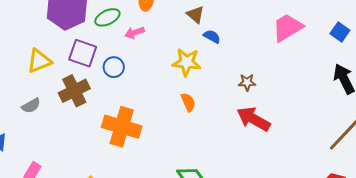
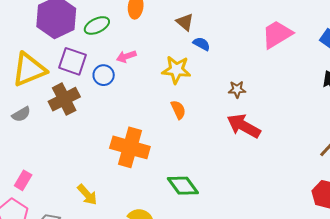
pink arrow: (134, 33) -> (126, 56), moved
yellow triangle: (39, 61) -> (29, 70), size x1.4
orange cross: (122, 127) -> (130, 147), moved

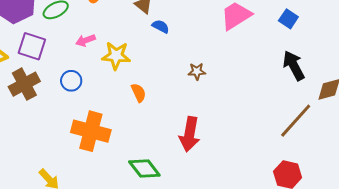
yellow star: (176, 70) -> (116, 56), moved
blue circle: (104, 75) -> (71, 81), moved
red arrow: (244, 126) -> (190, 134), moved, turned -108

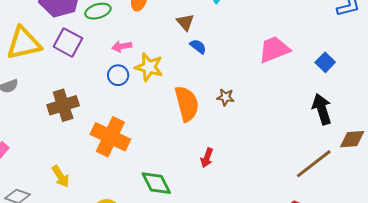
blue circle: (71, 81) -> (118, 75), moved
brown cross: (24, 84) -> (63, 105), moved
orange semicircle: (139, 93) -> (187, 104), moved, size x1.8
red arrow: (190, 134) -> (207, 158), size x0.6

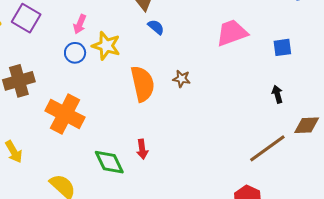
pink arrow: (122, 46) -> (80, 24), turned -60
blue square: (325, 62) -> (282, 47), turned 36
black arrow: (322, 109) -> (277, 94), size x0.6
red arrow: (207, 158) -> (142, 149), moved, turned -30

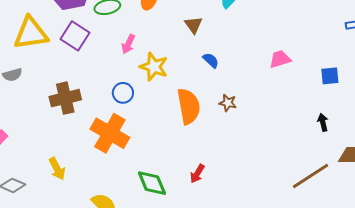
blue semicircle: (156, 27) -> (211, 60), moved
pink trapezoid: (232, 33) -> (280, 59), size x0.7
blue circle: (75, 53) -> (123, 93), moved
red arrow: (142, 149) -> (197, 174), moved, turned 36

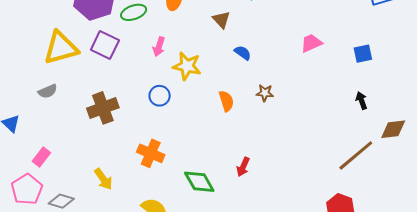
orange semicircle: (189, 106) -> (226, 101), size x0.6
orange cross: (110, 133) -> (151, 153), moved, size x0.7

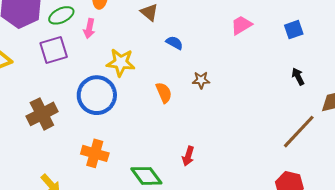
purple square: (105, 45) -> (54, 50), moved, turned -36
pink arrow: (159, 47) -> (89, 29), moved
blue circle: (160, 96) -> (97, 95), size x1.8

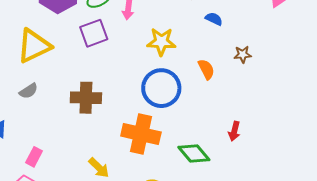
blue circle: (97, 95) -> (161, 88), moved
brown cross: (42, 114) -> (86, 98), turned 32
orange cross: (95, 153) -> (141, 134), size x1.4

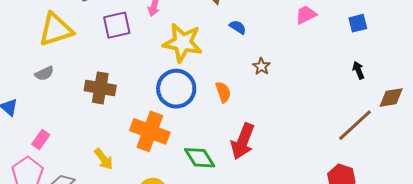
yellow star: (161, 42) -> (183, 43), size x1.4
brown star: (243, 54) -> (261, 66), turned 30
orange semicircle: (206, 69) -> (223, 92), moved
red arrow: (234, 131) -> (243, 141), size x1.8

